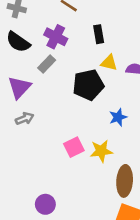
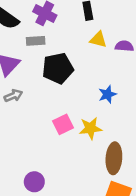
gray rectangle: (47, 64) -> (36, 41), turned 42
black pentagon: (88, 85) -> (58, 68), moved

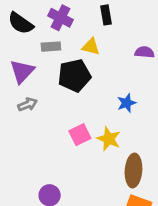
yellow triangle: (98, 40) -> (91, 47), moved
yellow star: (90, 128) -> (109, 139), turned 30

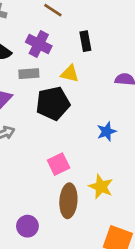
yellow star: (109, 139) -> (101, 187), moved
brown ellipse: (133, 170) -> (68, 201), moved

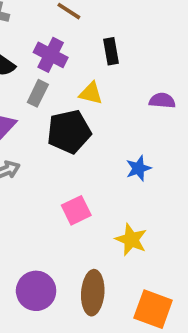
gray rectangle: (29, 74) -> (38, 93), turned -60
brown ellipse: (68, 201) -> (93, 293), moved
purple circle: (27, 226) -> (36, 291), size x1.4

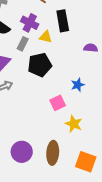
black rectangle: (111, 51) -> (63, 21), size x1.5
yellow triangle: (91, 93) -> (46, 37), moved
pink square: (76, 210) -> (58, 103), moved

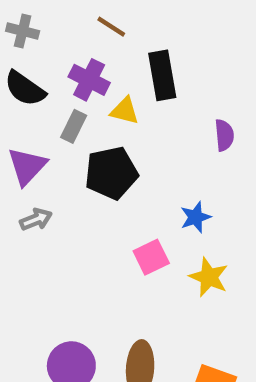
purple semicircle: (91, 48) -> (224, 135), turned 80
yellow star: (74, 124) -> (209, 277), moved

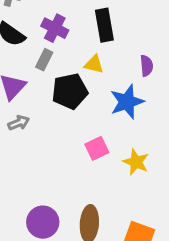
yellow triangle: (125, 111) -> (94, 64), moved
blue star: (195, 217) -> (127, 102), moved, size x1.6

